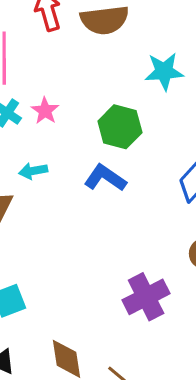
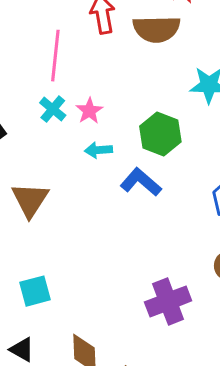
cyan arrow: (33, 171) -> (98, 150), moved

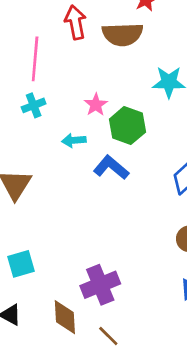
cyan cross: (53, 109) -> (34, 105), turned 30
pink star: (89, 111) -> (96, 105), moved
purple cross: (168, 301) -> (100, 285), moved

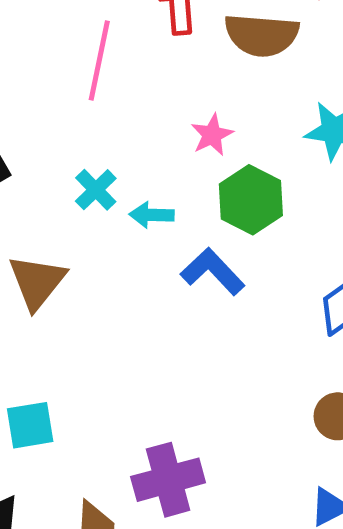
cyan cross: (34, 105) -> (96, 190), moved, turned -30
pink star: (96, 105) -> (212, 135), moved

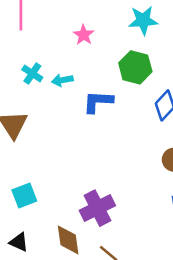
green hexagon: (251, 200) -> (135, 67), moved
blue L-shape: (213, 272) -> (98, 102), turned -32

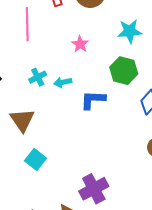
cyan cross: (32, 74) -> (38, 77), turned 30
cyan square: (24, 195) -> (36, 159), moved, turned -30

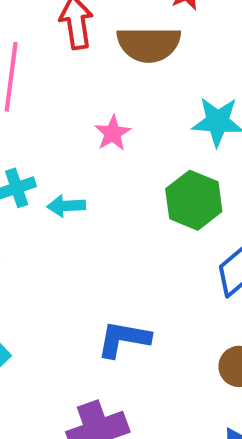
blue L-shape: (93, 100) -> (123, 339), moved

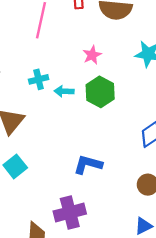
green hexagon: (194, 200) -> (100, 92), moved

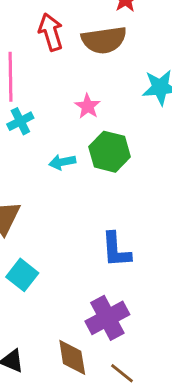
cyan cross: (39, 79) -> (20, 121), moved
blue L-shape: (88, 164) -> (116, 250), turned -96

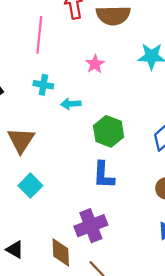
cyan cross: (20, 121) -> (43, 85), moved, turned 30
green hexagon: (110, 152) -> (109, 131), moved

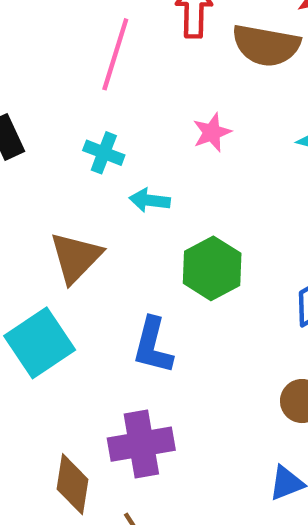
brown triangle: (21, 140) -> (76, 257), moved
blue L-shape: (104, 175) -> (153, 346), moved
cyan square: (30, 186) -> (40, 343), size x1.4

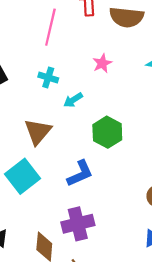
cyan arrow: (150, 200) -> (73, 100), turned -36
blue L-shape: (153, 346) -> (80, 173), turned -124

